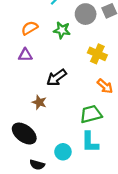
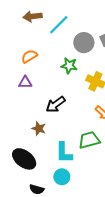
green star: (62, 30) -> (69, 66), moved
cyan L-shape: (90, 142) -> (64, 153), moved

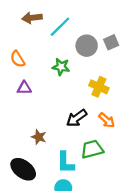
orange semicircle: (29, 56) -> (18, 59), moved, turned -91
green star: (69, 66) -> (61, 67), moved
black arrow: (56, 104) -> (77, 118), moved

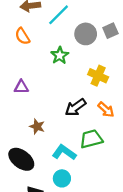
orange semicircle: (18, 59) -> (22, 36), moved
green star: (61, 67) -> (60, 55), turned 30
purple triangle: (24, 88) -> (21, 87), moved
cyan L-shape: (65, 163) -> (64, 152), turned 125

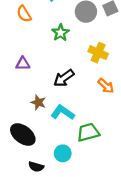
black arrow: (75, 107) -> (64, 78), moved
green trapezoid: (91, 139) -> (88, 132), moved
cyan L-shape: (64, 152) -> (63, 112), moved

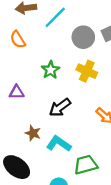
green star: (60, 33) -> (51, 70), moved
yellow cross: (98, 53) -> (87, 71), moved

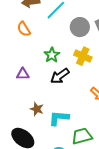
black arrow: (60, 107) -> (60, 76), moved
cyan L-shape: (59, 144) -> (59, 118), turned -30

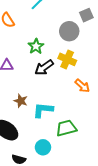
gray circle: (80, 27) -> (69, 31), moved
yellow cross: (83, 56) -> (67, 59), moved

